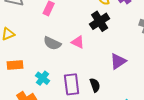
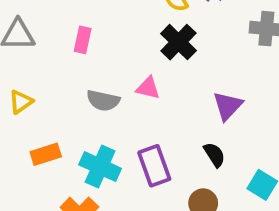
cyan cross: (43, 78) -> (100, 167), size x1.5
black semicircle: (95, 85) -> (214, 155), moved

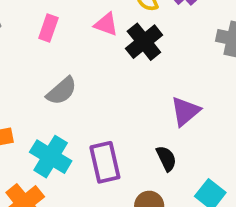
pink triangle: (148, 88) -> (106, 24), moved
gray semicircle: (103, 100) -> (62, 91), turned -60

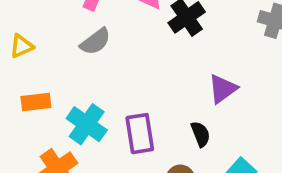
gray semicircle: (62, 91) -> (95, 42), moved

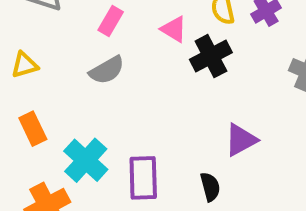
orange rectangle: (36, 102) -> (33, 129), turned 64

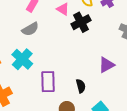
purple triangle: (241, 140) -> (106, 65), moved
cyan cross: (86, 160) -> (22, 59), moved

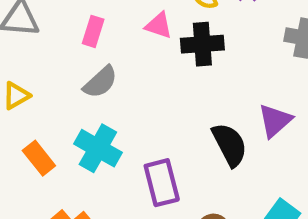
black cross: (81, 22) -> (202, 44), turned 36
black semicircle: (81, 86) -> (230, 145), moved, size x1.5

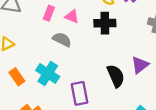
pink triangle: (159, 25) -> (72, 17), moved
gray semicircle: (100, 82) -> (62, 40), moved, turned -114

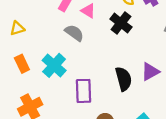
black cross: (105, 23) -> (121, 23), turned 30

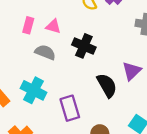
black cross: (121, 23) -> (84, 46), moved

